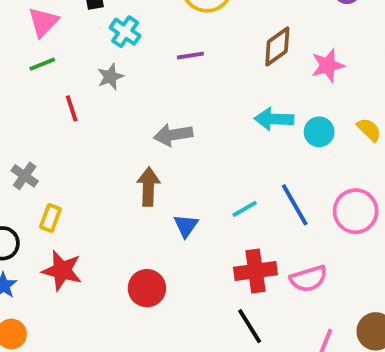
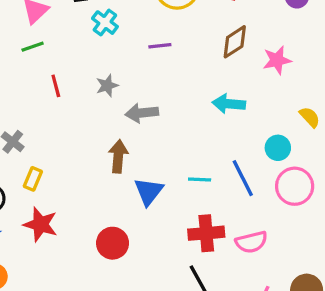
gray star: (110, 77) -> (107, 86), moved
cyan circle: (319, 132) -> (278, 148), moved
cyan line: (245, 209) -> (200, 180), turned 30
blue triangle: (186, 226) -> (149, 191), size x1.4

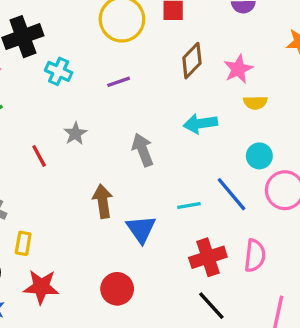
red line: (56, 86) -> (39, 156), moved
gray arrow: (142, 113) -> (143, 150), moved, turned 88
yellow semicircle: (310, 117) -> (255, 103), moved, turned 145
pink semicircle: (251, 242) -> (255, 256), turned -56

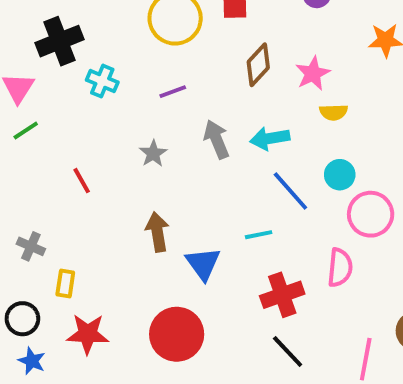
gray star: (75, 134) -> (153, 153), moved
gray arrow: (143, 150) -> (217, 139), moved
blue line: (231, 194) -> (290, 191), moved
pink semicircle: (255, 256) -> (340, 268), moved
red circle: (117, 289) -> (177, 334), size x1.4

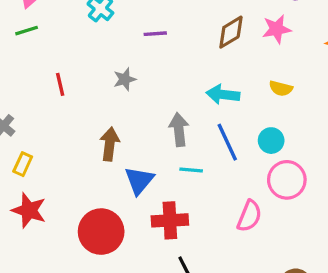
pink star: (313, 73) -> (277, 29), moved
gray arrow: (217, 139) -> (179, 130), moved
red cross: (282, 295) -> (170, 220), moved

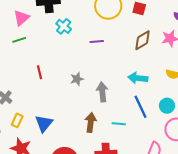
gray star: (125, 79) -> (77, 79), moved
gray arrow: (179, 130) -> (102, 92), moved
brown arrow: (110, 144) -> (91, 122), moved
blue triangle: (139, 180) -> (44, 124), moved

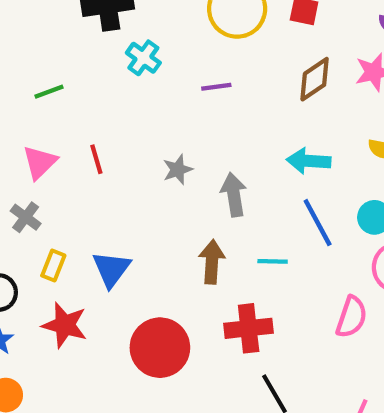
pink triangle: (21, 18) -> (40, 162), moved

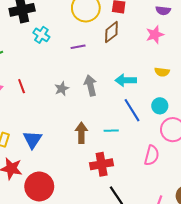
brown diamond: (315, 79) -> (111, 32), moved
gray arrow: (234, 195) -> (90, 85), moved
red circle: (160, 348) -> (39, 186), moved

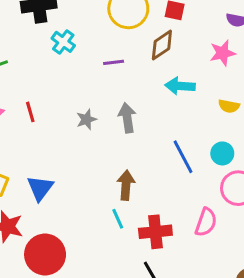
cyan arrow: (126, 80) -> (180, 86), moved
cyan line: (111, 131) -> (118, 219), moved, turned 64
brown arrow: (81, 133) -> (126, 185), moved
red cross: (102, 164) -> (155, 232), moved

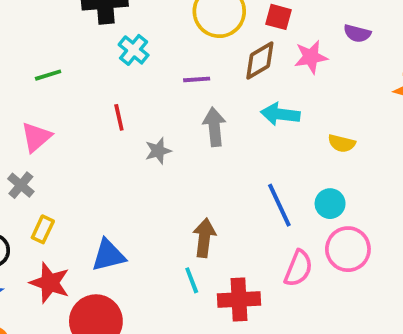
pink star: (223, 53) -> (311, 57), moved
red line: (30, 112) -> (119, 117), moved
gray arrow: (127, 118) -> (214, 127), moved
blue triangle: (40, 188) -> (108, 255), moved, turned 36
pink semicircle: (206, 222) -> (298, 268), moved

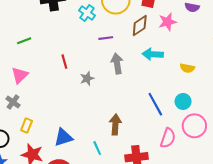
cyan cross: (134, 50) -> (87, 13), moved
cyan line: (192, 280) -> (97, 148), moved

